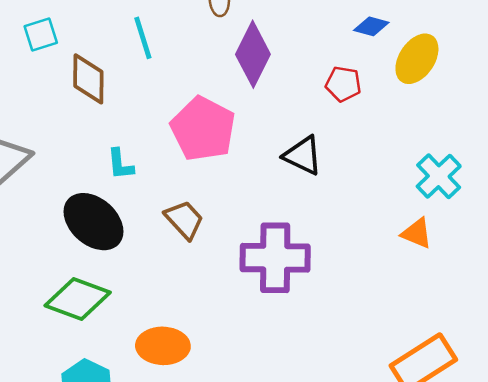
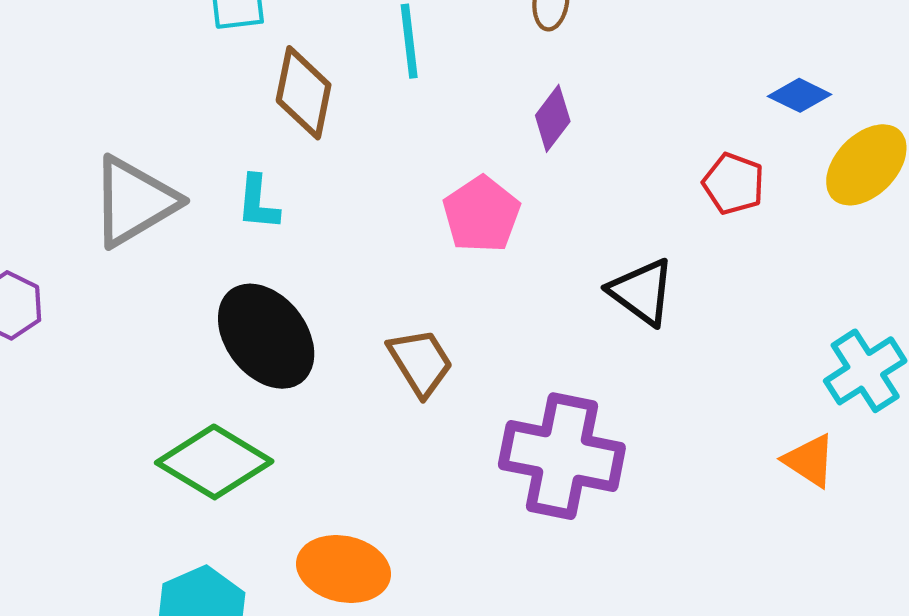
purple diamond: (253, 54) -> (553, 118), moved, size x0.6
pink pentagon: (203, 129) -> (481, 214), size x0.7
cyan L-shape: (120, 164) -> (258, 203), moved

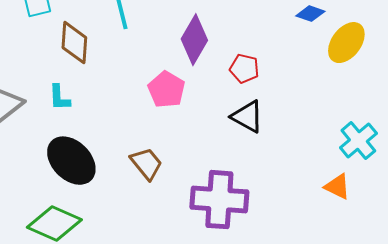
purple diamond: (553, 118) -> (194, 40), size x1.6
red pentagon: (734, 184) -> (244, 69), moved

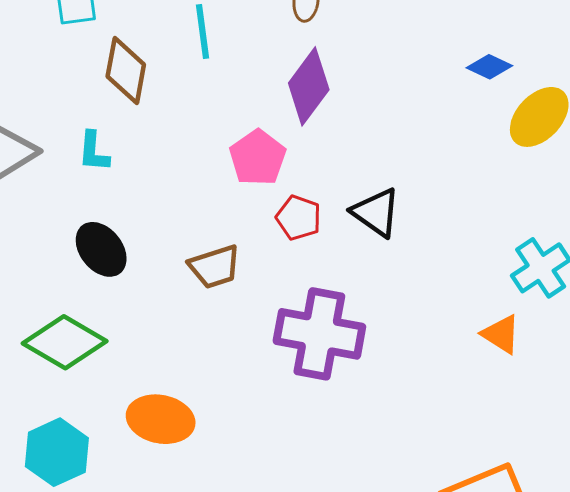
red pentagon: (244, 69) -> (299, 218), moved
black ellipse: (71, 161) -> (101, 249), size x0.7
brown trapezoid: (146, 164) -> (215, 267), turned 105

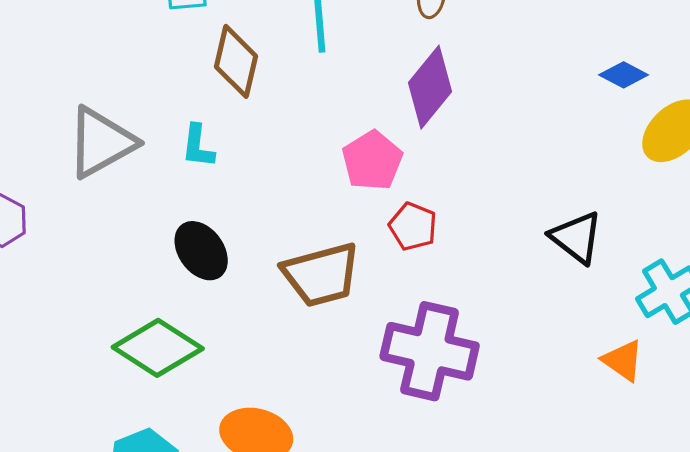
black triangle: (376, 213) -> (576, 237), moved
brown trapezoid: (215, 267) -> (321, 275), size x1.4

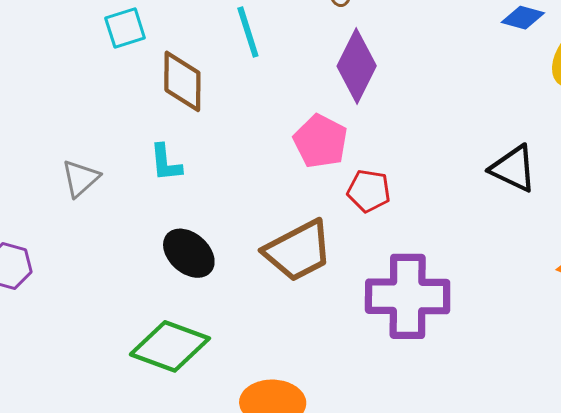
gray triangle: (101, 142) -> (81, 178), size x0.6

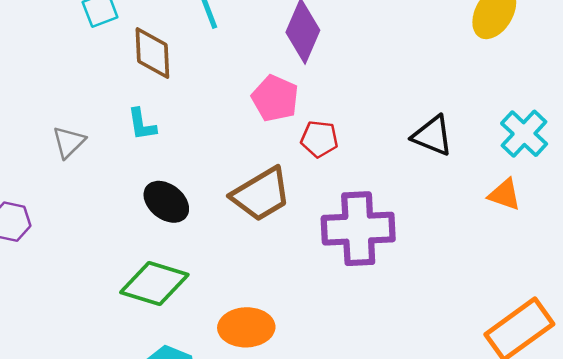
black triangle: (513, 169) -> (432, 136), moved

